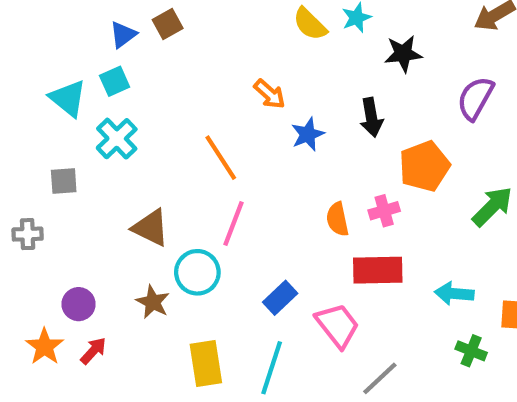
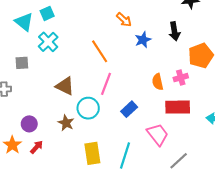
blue rectangle: (280, 298) -> (129, 109), moved

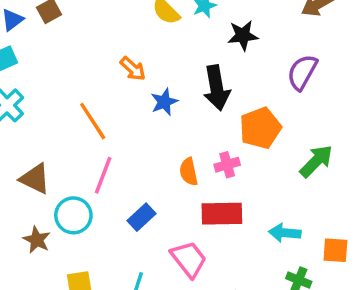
black arrow: (174, 31) -> (217, 88), size x1.4

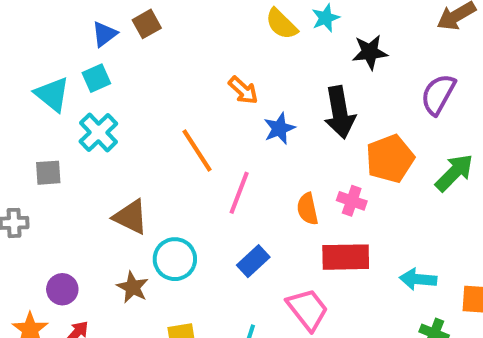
green arrow: (316, 161) -> (454, 173), moved
pink cross: (227, 165) -> (352, 201), turned 35
pink line: (103, 175) -> (239, 193), moved

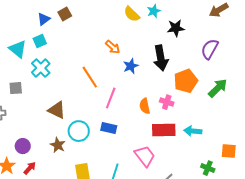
blue rectangle: (253, 261) -> (109, 128), moved, turned 56
cyan arrow: (418, 279) -> (193, 131), moved

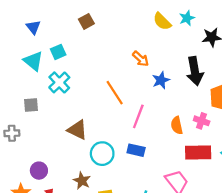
blue triangle: (44, 19) -> (33, 27), moved, turned -32
brown star: (58, 145) -> (82, 181), moved

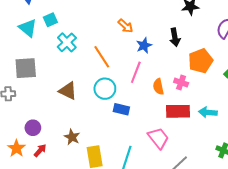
black arrow: (195, 71) -> (175, 37), size x0.7
cyan cross: (59, 82) -> (67, 42), moved
gray square: (31, 105) -> (26, 68), size x1.6
pink line: (138, 116) -> (136, 72), moved
cyan circle: (102, 154) -> (105, 89), moved

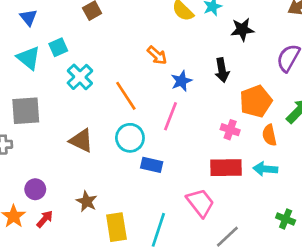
orange semicircle: (158, 87) -> (269, 135), moved

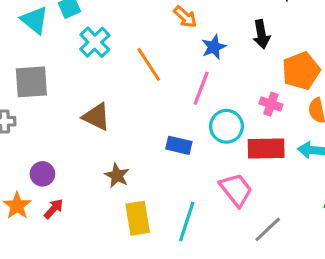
cyan circle: (130, 138) -> (226, 126), moved
brown star: (87, 201) -> (117, 175), moved

